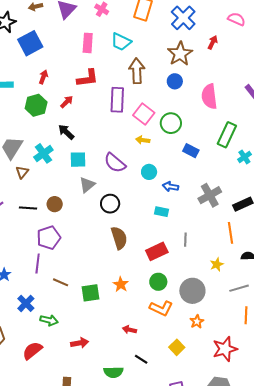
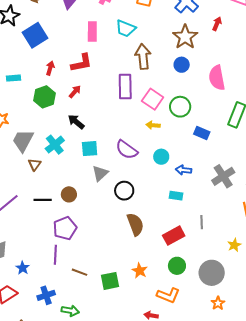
red L-shape: (88, 78) -> (82, 63), moved
blue cross: (26, 303) -> (46, 295), turned 30
orange L-shape: (161, 308) -> (168, 295), moved

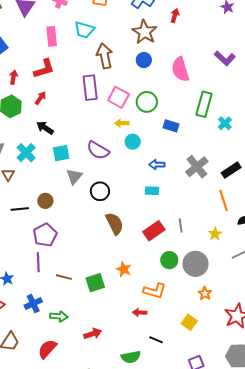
cyan circle: (161, 157) -> (133, 142), moved
gray line: (202, 222) -> (181, 225), moved
green circle: (177, 266) -> (169, 260), moved

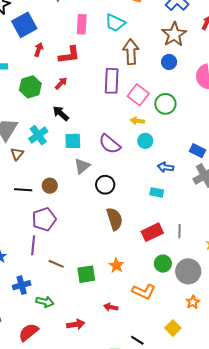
red arrow: (13, 77) -> (39, 50), moved
blue rectangle: (171, 126) -> (197, 151), moved
red arrow: (140, 313) -> (111, 307), moved

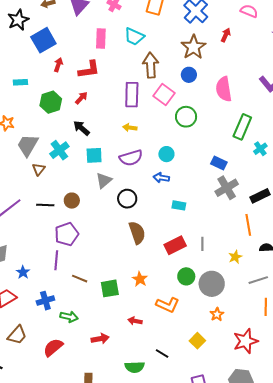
pink square: (138, 95) -> (164, 95), moved
yellow arrow: (137, 121) -> (130, 128), moved
purple semicircle: (110, 144) -> (131, 158), turned -55
blue arrow: (165, 167) -> (161, 178), moved

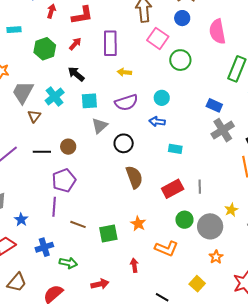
purple rectangle: (132, 95) -> (110, 43), moved
yellow star: (235, 257) -> (231, 210), moved
red arrow: (135, 321) -> (134, 265), turned 72

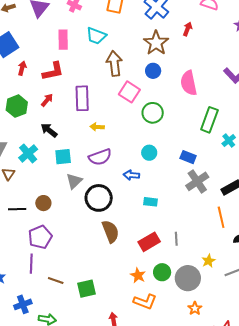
cyan circle: (162, 98) -> (149, 153), moved
black circle: (124, 143) -> (99, 198), size x1.4
orange star: (138, 224) -> (138, 275), moved

